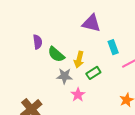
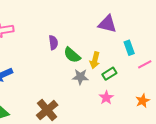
pink star: (78, 95) -> (106, 98), moved

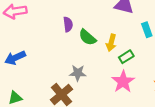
gray star: (80, 77) -> (78, 73), moved
pink star: (106, 98) -> (123, 82), size x1.5

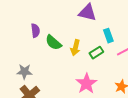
green rectangle: (126, 57) -> (96, 53), moved
gray star: (78, 73) -> (24, 72), moved

